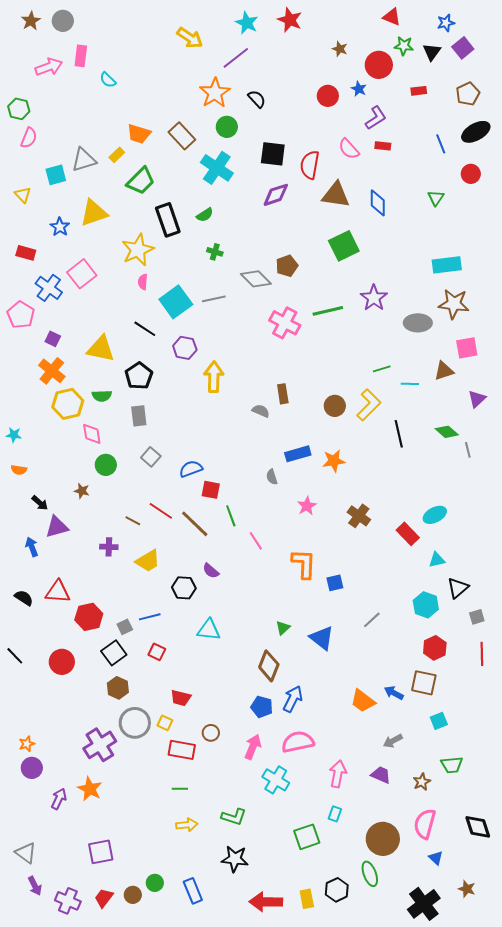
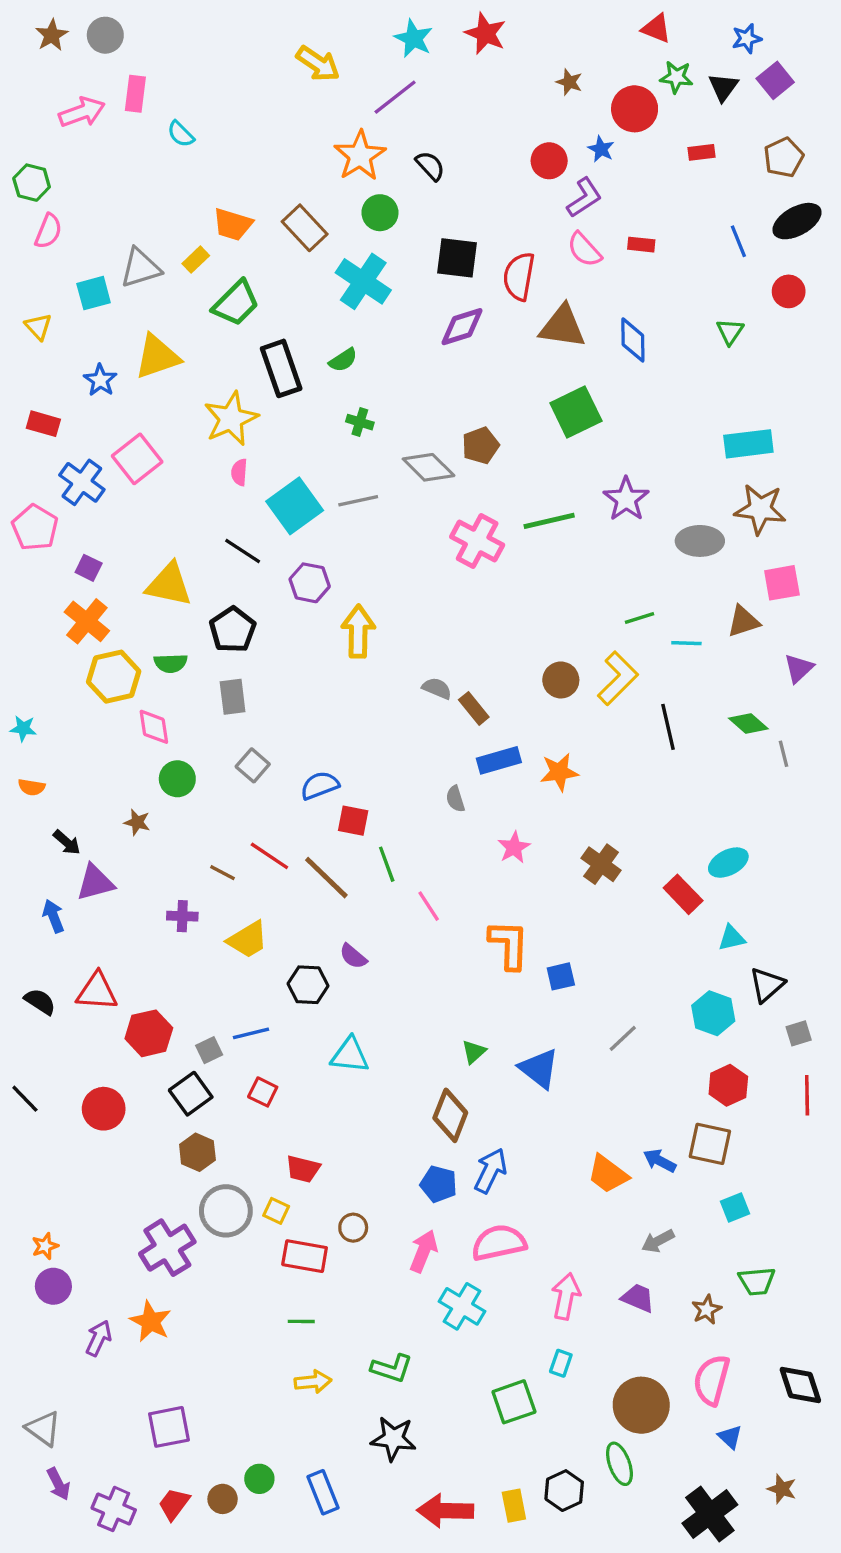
purple L-shape: (376, 118) -> (584, 198), moved
brown rectangle: (283, 394) -> (474, 708), moved, turned -30

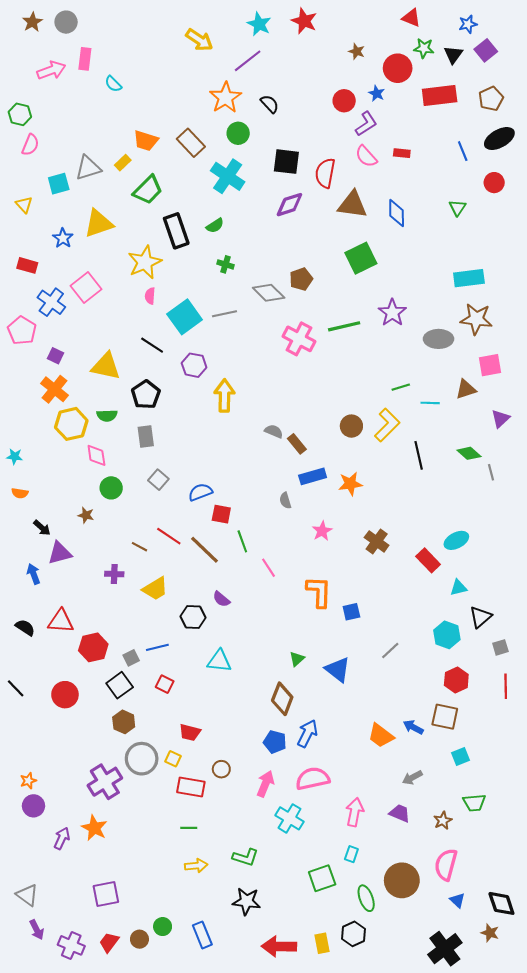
red rectangle: (702, 152) -> (440, 95), size x2.0
black diamond: (800, 1385) -> (501, 903), moved
green ellipse: (619, 1464) -> (366, 898), moved

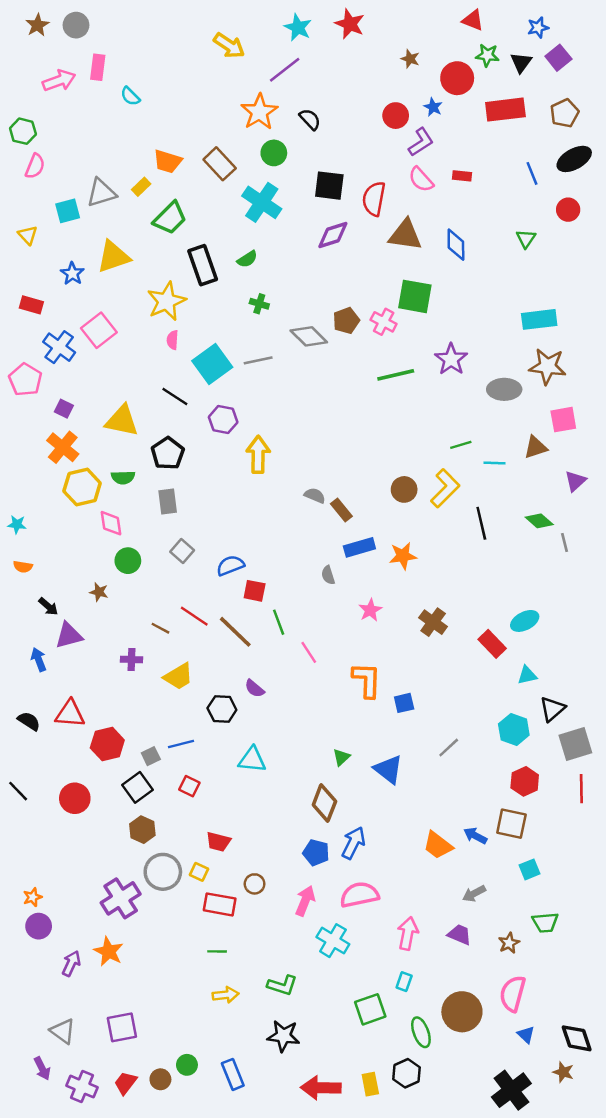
green square: (361, 258) -> (415, 296), turned 36
pink cross: (299, 339) -> (384, 322), moved, size x0.7
gray square: (500, 647) -> (575, 744), size x1.8
gray triangle: (27, 895) -> (63, 1031), moved

